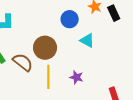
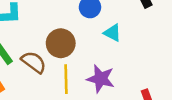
purple star: (76, 77) -> (101, 79), size x1.6

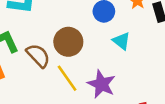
yellow line: (66, 79) -> (67, 78), turned -44

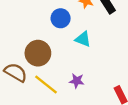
purple star: (101, 84) -> (77, 81), size x0.6

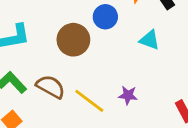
cyan triangle: (83, 39) -> (150, 40), moved
brown circle: (38, 53) -> (73, 40), moved

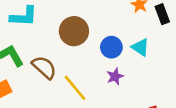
blue circle: (105, 17) -> (111, 47), moved
purple star: (128, 95) -> (115, 76), moved, turned 30

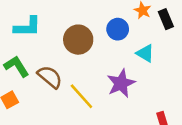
blue circle: (111, 47) -> (118, 29), moved
purple star: (115, 76) -> (121, 83), size x1.6

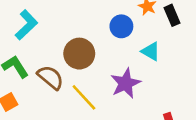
cyan L-shape: (27, 27) -> (26, 25), turned -44
brown circle: (78, 40) -> (79, 54), moved

